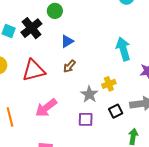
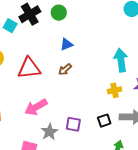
black cross: (31, 28) -> (30, 14), moved
yellow cross: (109, 84) -> (115, 90), moved
gray star: (89, 94) -> (49, 132), moved

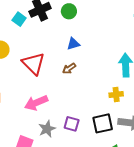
red triangle: (29, 68) -> (33, 63), turned 45
black square: (104, 121) -> (103, 123), size x1.5

